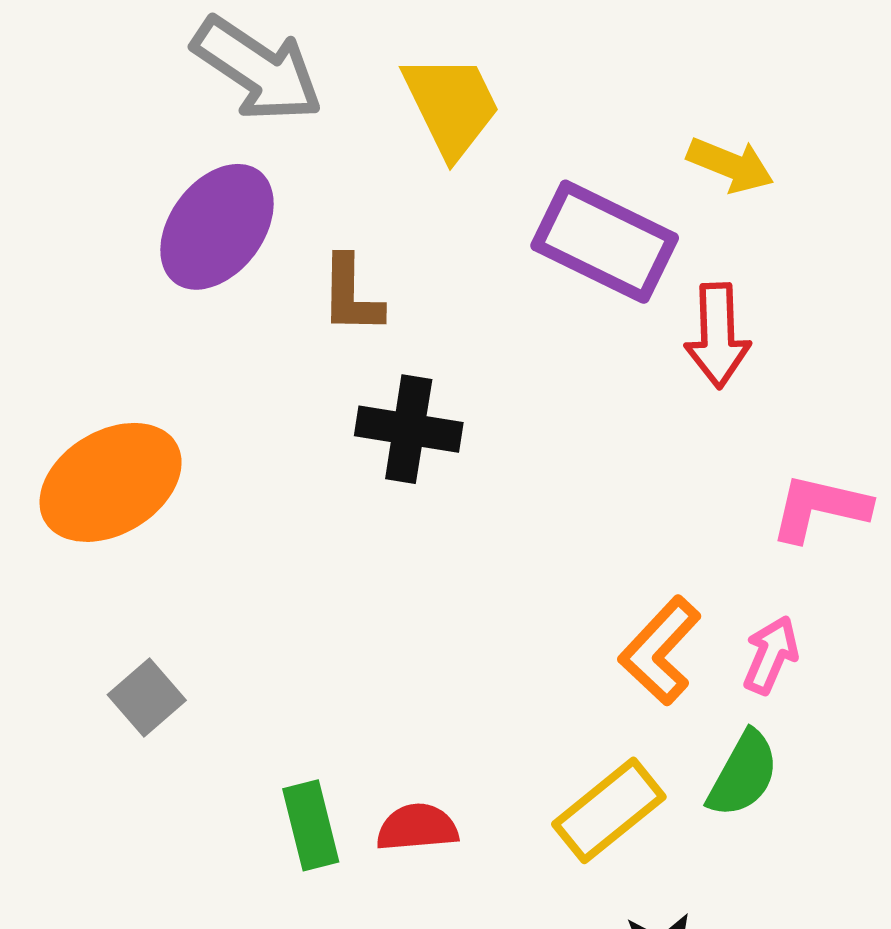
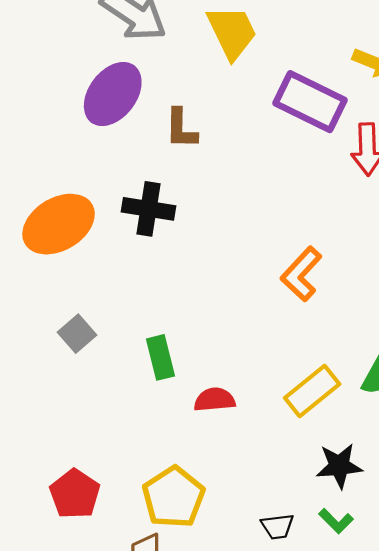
black cross: (409, 429) -> (148, 209), moved
orange L-shape: (660, 651) -> (301, 274), moved
green rectangle: (311, 825) -> (160, 357), moved

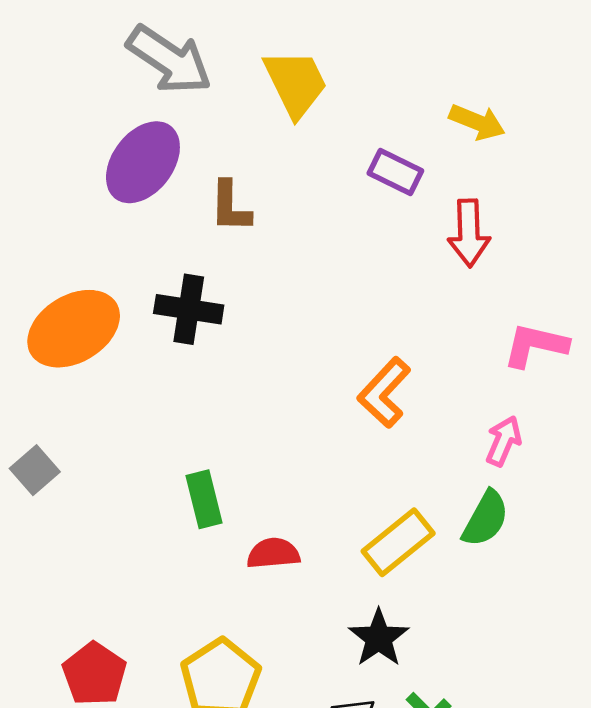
purple rectangle: (310, 102) -> (395, 172), size x0.6
gray square: (77, 334) -> (35, 470), moved
black star: (339, 466) -> (379, 638), moved, turned -30

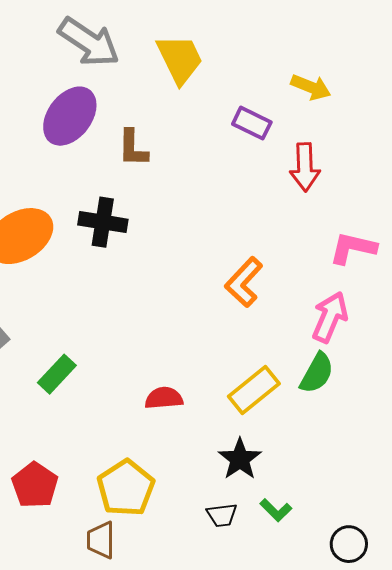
pink arrow: (504, 441) -> (330, 317), size x1.4
green rectangle: (204, 499) -> (57, 374), moved, turned 57

